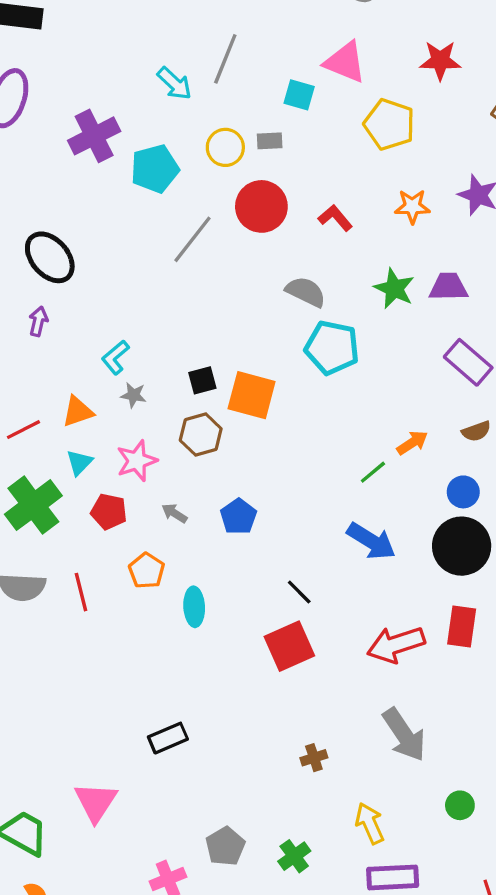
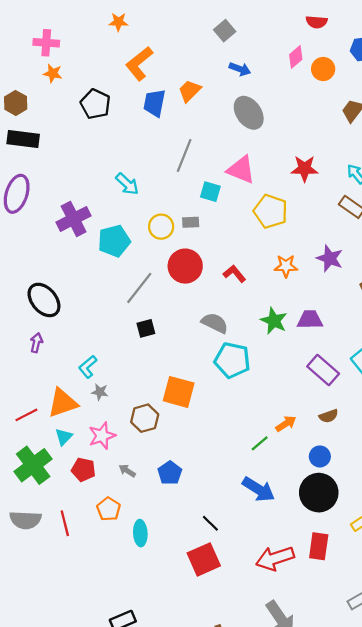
gray line: (225, 59) -> (184, 155), moved
black square: (202, 380) -> (146, 328), moved
orange triangle: (78, 412) -> (63, 403), size x1.4

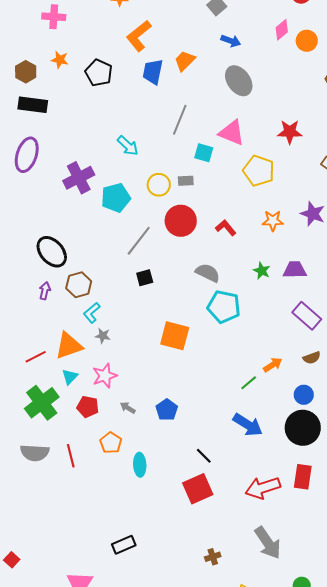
orange star: (53, 73) -> (60, 60), moved
green star: (274, 321) -> (262, 271), size x0.7
brown hexagon: (145, 418) -> (79, 285), moved

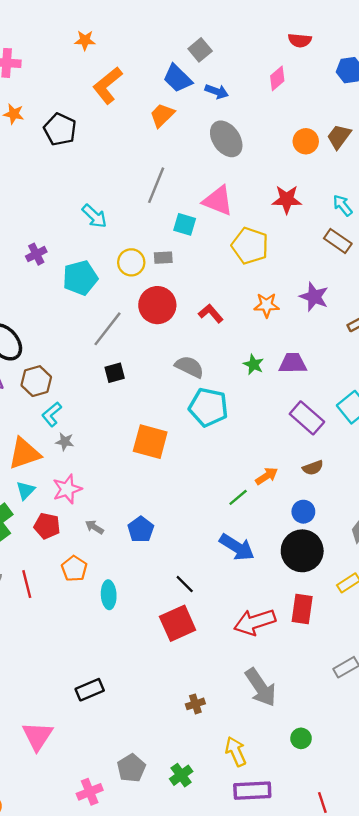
orange circle: (307, 41) -> (306, 141), moved
blue trapezoid: (153, 72) -> (178, 78), moved, turned -56
purple cross: (79, 178) -> (36, 254), size x0.6

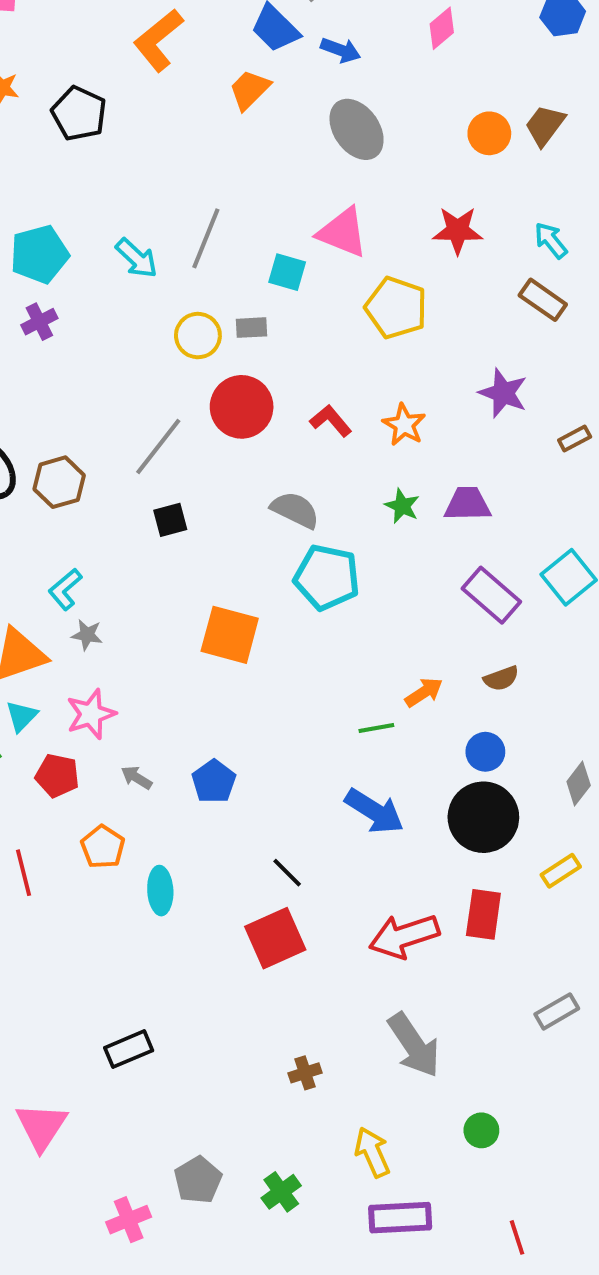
gray line: (156, 185) -> (206, 238), moved
cyan pentagon: (80, 278) -> (39, 254), moved
orange star: (267, 305) -> (404, 425), moved, turned 30
brown hexagon: (36, 381) -> (59, 482), moved
green line: (238, 497) -> (376, 728), turned 30

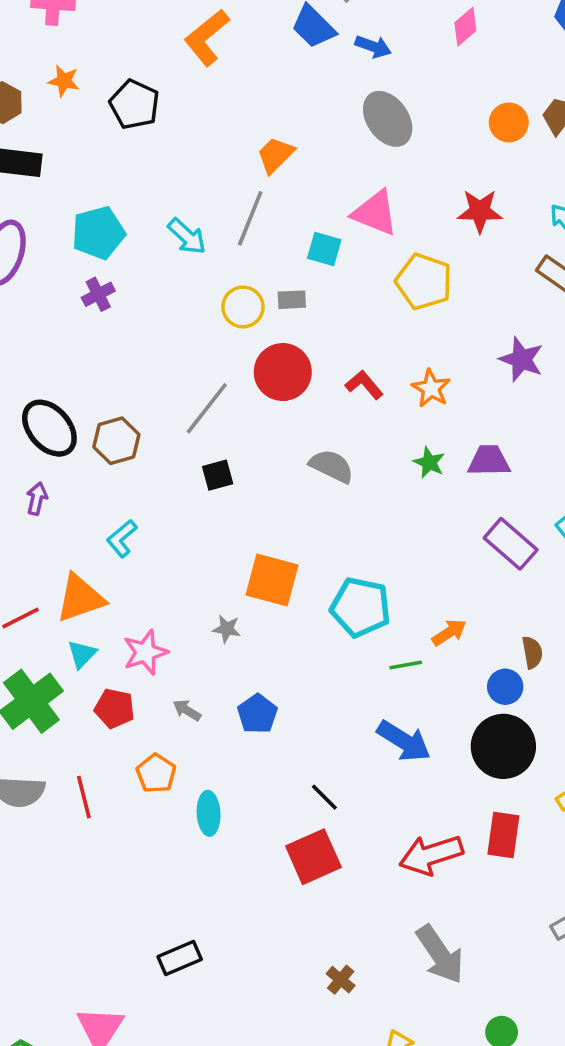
orange trapezoid: (249, 90) -> (276, 155), moved
cyan pentagon: (327, 577) -> (361, 607), moved
gray star: (87, 635) -> (227, 629), moved
brown semicircle: (501, 678) -> (532, 652), moved, turned -80
brown cross: (305, 1073) -> (341, 980), turned -32

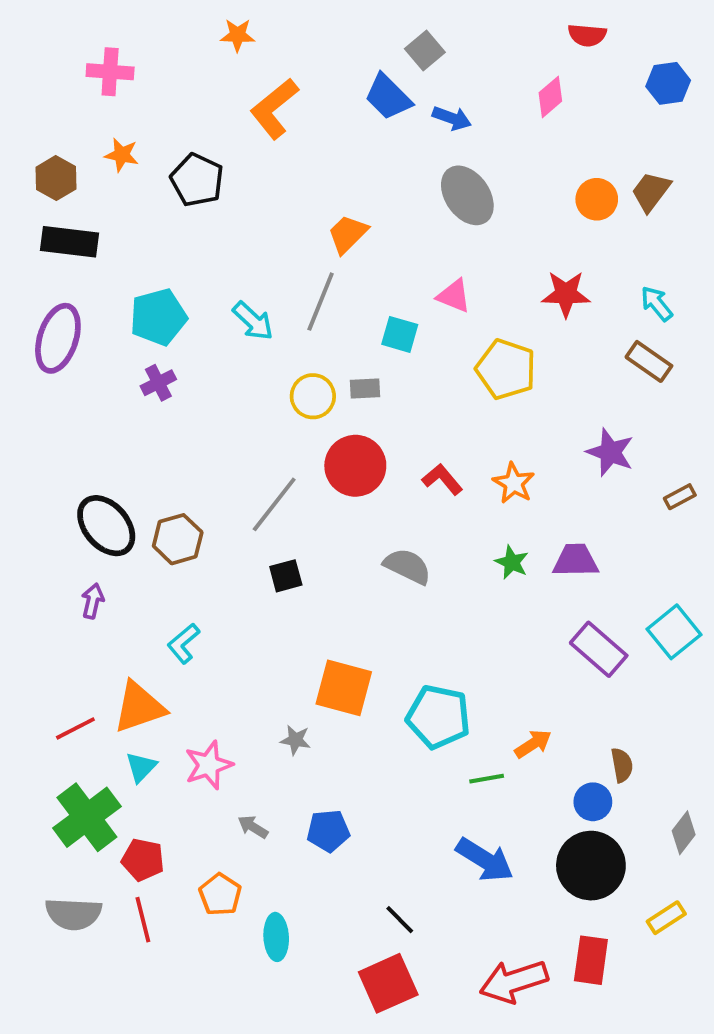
pink triangle: (375, 213) -> (454, 296), size x0.7
red pentagon: (115, 708) -> (143, 860), moved
blue pentagon: (257, 714) -> (328, 831), turned 30

